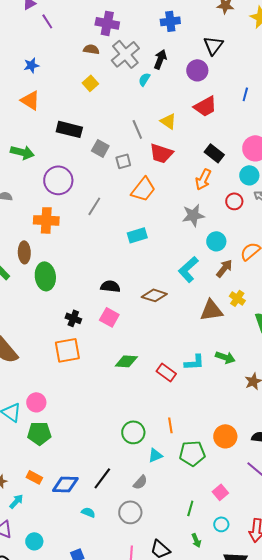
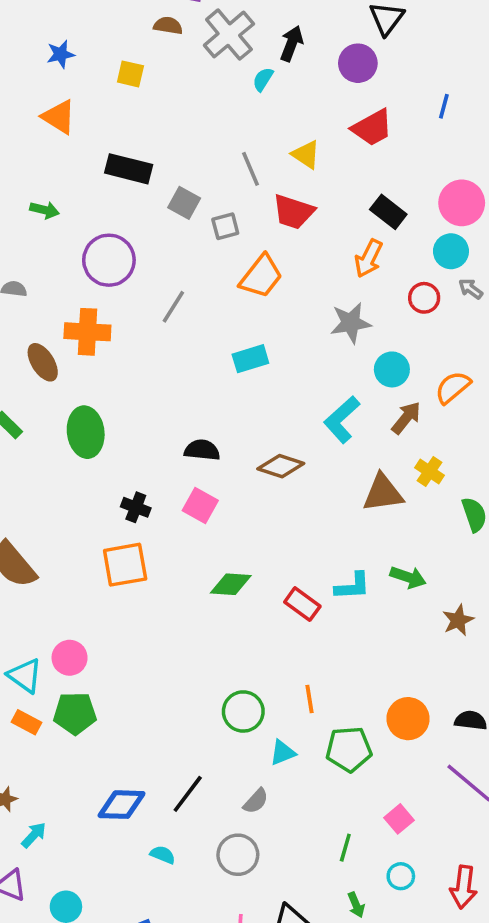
yellow square: (90, 83) -> (130, 74), moved, turned -35
green arrow: (22, 152) -> (44, 210), size x0.7
brown ellipse: (24, 252) -> (43, 362), moved, turned -30
orange rectangle: (34, 477) -> (27, 722), moved

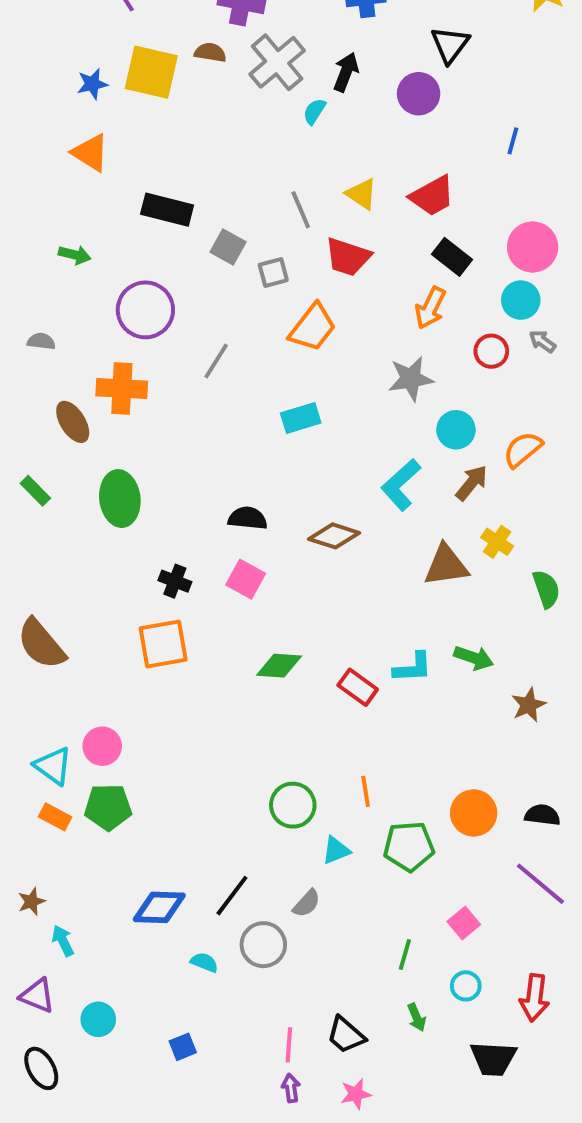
yellow square: (130, 74) -> (151, 72), moved, size x1.8
red trapezoid: (372, 128) -> (432, 196), moved
cyan arrow: (34, 835) -> (63, 941), turned -68
gray circle: (238, 855) -> (263, 945), moved

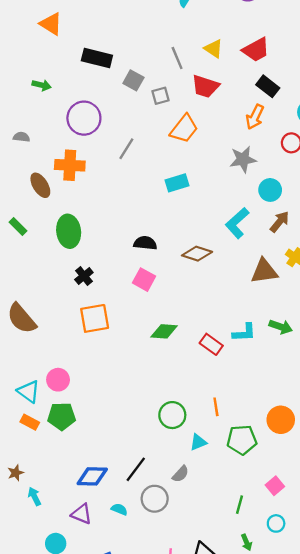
black cross: (175, 581) -> (84, 276), moved, turned 30
purple triangle: (37, 996) -> (82, 514), moved

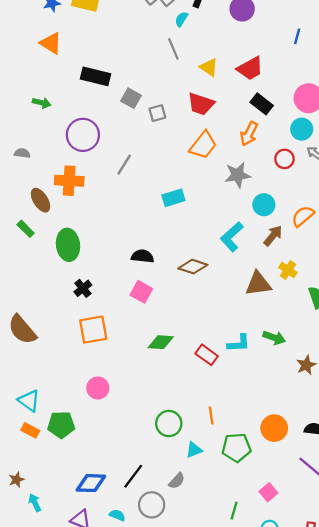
gray line: (177, 58) -> (173, 49), moved
orange trapezoid: (184, 129) -> (203, 145), moved
green rectangle: (18, 227) -> (26, 229), moved
pink circle: (58, 380) -> (98, 388), moved

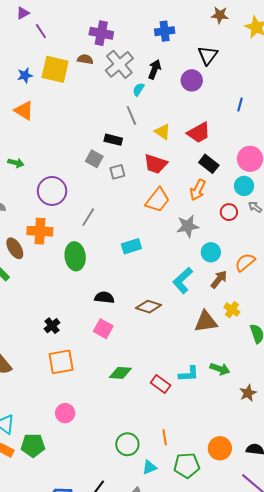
black rectangle: (95, 76) -> (113, 140), moved, size x0.7
green ellipse: (68, 245) -> (75, 256), moved

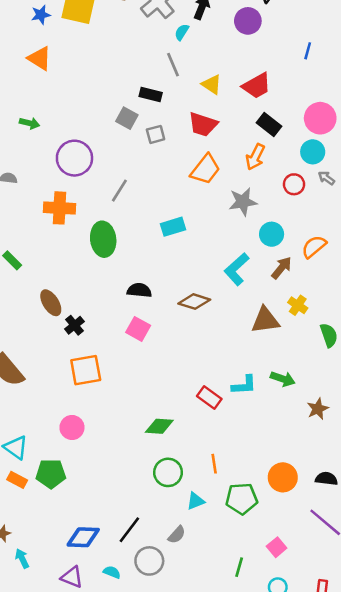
brown ellipse: (15, 248) -> (51, 303), moved
green diamond: (120, 373) -> (159, 426), moved
pink circle: (65, 413) -> (72, 427), moved

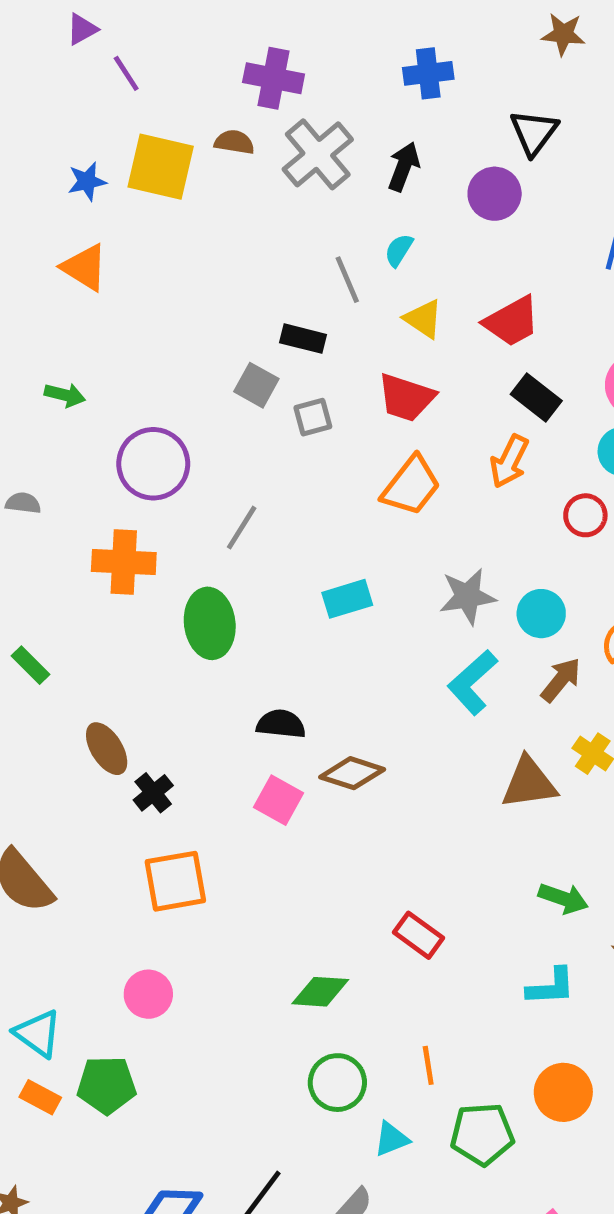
cyan semicircle: (182, 32) -> (399, 250), moved
gray star: (243, 202) -> (468, 596), moved
brown diamond: (194, 302) -> (352, 773), moved
cyan L-shape: (244, 385) -> (551, 987), moved

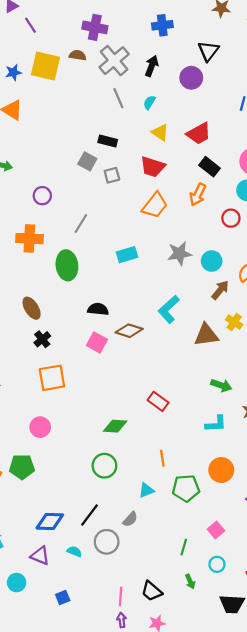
gray line: (347, 280) -> (118, 98), moved
purple circle: (153, 464) -> (42, 196), size x0.6
cyan L-shape: (472, 682) -> (169, 309), moved
brown ellipse: (107, 749) -> (32, 308), moved
green circle: (337, 1083) -> (104, 466), moved

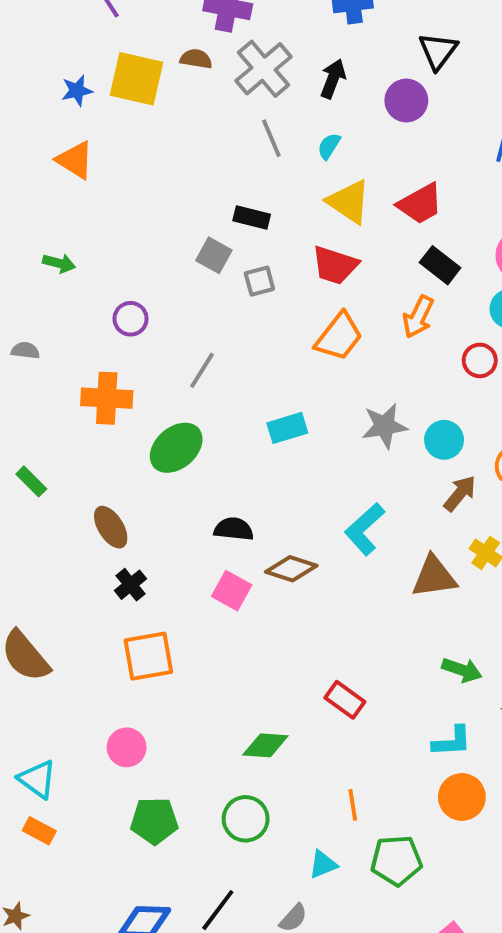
yellow triangle: (160, 132) -> (349, 202), size x1.4
green ellipse: (67, 265) -> (176, 448), turned 56
green pentagon: (22, 467) -> (154, 821), moved
orange circle: (221, 470) -> (462, 797), moved

